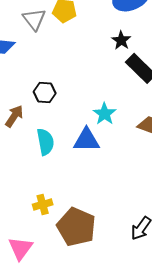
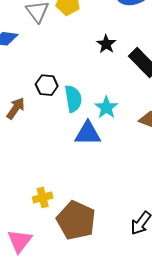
black star: (121, 40) -> (106, 44), moved
cyan semicircle: (45, 142) -> (73, 99), moved

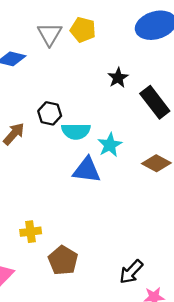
cyan semicircle: (73, 99) -> (76, 131), turned 92
brown pentagon: (76, 220) -> (63, 260), size x0.7

